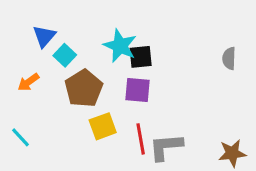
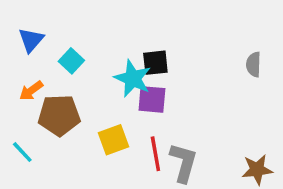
blue triangle: (44, 36) -> (31, 40), moved
cyan star: (120, 46) -> (133, 78), moved
brown pentagon: (84, 88) -> (59, 115), moved, turned 30
gray L-shape: (166, 147) -> (183, 163), turned 111

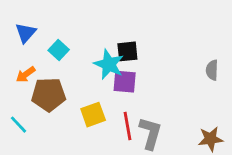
gray semicircle: (254, 64) -> (212, 70), moved

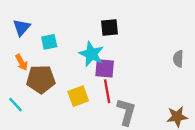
cyan square: (59, 50) -> (49, 42), turned 35
black square: (127, 51) -> (110, 27), moved
orange arrow: (26, 74) -> (22, 62), turned -84
red line: (127, 126) -> (107, 91), moved

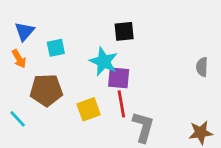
orange arrow: (22, 62) -> (19, 59), moved

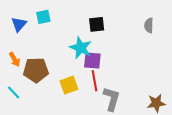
cyan square: (56, 48) -> (43, 17), moved
orange arrow: (19, 59) -> (15, 59), moved
gray semicircle: (202, 67) -> (149, 25), moved

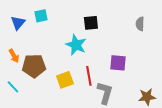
purple square: (92, 61) -> (118, 63), moved

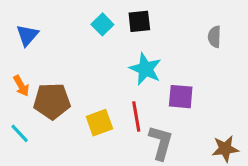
cyan square: (41, 16) -> (102, 24), moved, turned -32
black square: (91, 23) -> (139, 21), moved
cyan star: (76, 45) -> (145, 69), moved

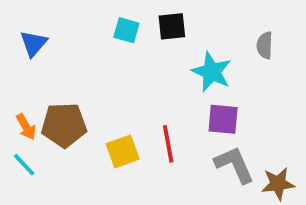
cyan square: (102, 24) -> (126, 30), turned -30
cyan star: (145, 69) -> (212, 72), moved
orange arrow: (21, 86) -> (26, 127), moved
gray L-shape: (161, 143) -> (234, 165), moved, turned -40

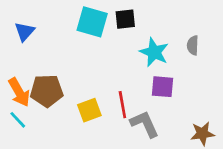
cyan square: (126, 30) -> (92, 22), size x1.6
gray semicircle: (265, 45) -> (193, 45), moved
orange arrow: (26, 127) -> (19, 92), size x1.5
gray L-shape: (234, 165) -> (145, 124), moved

